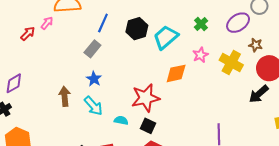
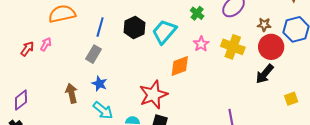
pink arrow: (47, 23) -> (46, 44), moved
brown star: (256, 45) -> (264, 25), moved
brown arrow: (65, 96) -> (71, 93), moved

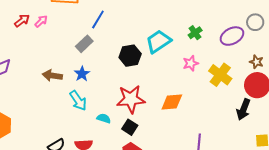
black hexagon: (134, 28) -> (130, 56), moved
orange diamond: (180, 66) -> (172, 102), moved
black arrow: (265, 74) -> (243, 109), turned -35
brown arrow: (71, 93) -> (52, 76), turned -84

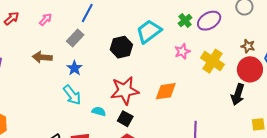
pink arrow: (41, 21) -> (46, 19), moved
purple ellipse: (232, 36) -> (209, 21), moved
brown arrow: (52, 76) -> (42, 57), moved

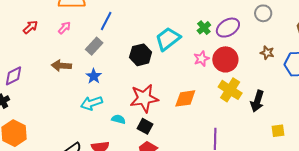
yellow cross: (213, 61) -> (230, 90), moved
red circle: (250, 69) -> (225, 59), moved
cyan arrow: (72, 95) -> (92, 103), turned 110

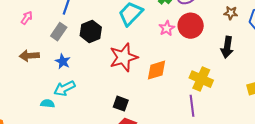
black hexagon: (141, 55) -> (91, 31), moved
yellow cross: (230, 90) -> (201, 79), moved
red star: (144, 98) -> (124, 57), moved
black arrow: (257, 101) -> (227, 47), moved
cyan semicircle: (118, 119) -> (48, 104), moved

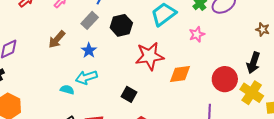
red circle: (191, 26) -> (225, 79), moved
brown arrow: (29, 56) -> (57, 39), turned -54
yellow cross: (201, 79) -> (252, 93), moved
black square: (121, 104) -> (129, 94), moved

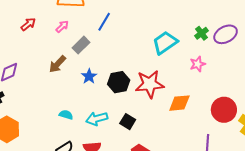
gray rectangle: (90, 20) -> (81, 45), moved
black hexagon: (121, 25) -> (119, 82), moved
cyan arrow: (86, 77) -> (97, 119), moved

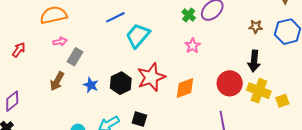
blue line: (104, 22) -> (115, 17), moved, turned 48
pink arrow: (62, 27) -> (60, 42), moved, turned 48
cyan trapezoid: (165, 43) -> (138, 36), moved

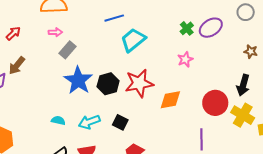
brown arrow: (57, 81) -> (17, 65), moved
blue star: (91, 85) -> (78, 80), size x1.8

